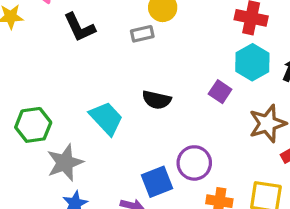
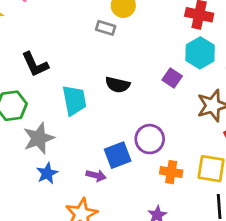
black L-shape: (79, 27) -> (35, 64), moved
gray rectangle: (142, 34) -> (106, 28), turned 30
cyan trapezoid: (106, 118) -> (74, 100), turned 32

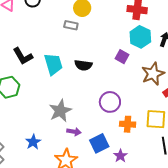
cyan trapezoid: (74, 100) -> (53, 64), moved
gray star: (39, 138) -> (60, 111), moved
blue square: (118, 155) -> (99, 143), moved
blue star: (47, 173) -> (33, 142), moved

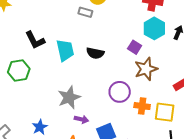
brown star: (153, 74) -> (146, 69), moved
orange cross: (128, 124) -> (142, 106), moved

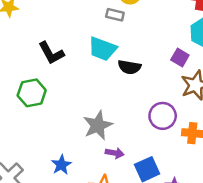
cyan trapezoid: (65, 50) -> (103, 49), moved, turned 125

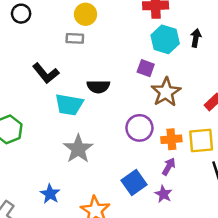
cyan trapezoid: (103, 49) -> (69, 105), moved
black L-shape: (51, 53) -> (46, 73), moved
purple arrow: (115, 153) -> (169, 167), moved, turned -60

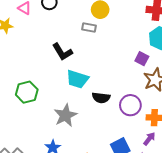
black semicircle: (98, 87) -> (101, 98), moved
gray star: (78, 149) -> (65, 115), moved

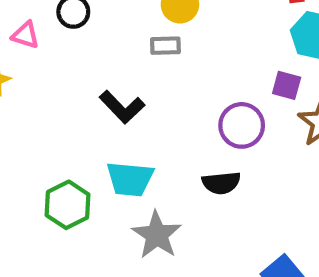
cyan trapezoid: (77, 79) -> (130, 179), moved
purple circle: (130, 105) -> (242, 125), moved

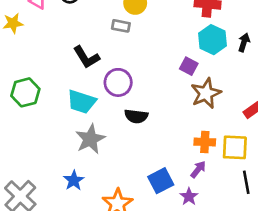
purple circle: (242, 125) -> (118, 82), moved
green hexagon: (67, 205) -> (25, 92), moved

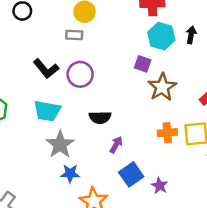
purple circle: (118, 82) -> (80, 74), moved
purple arrow: (198, 169) -> (116, 145), moved
blue star: (74, 180) -> (70, 174), moved, turned -30

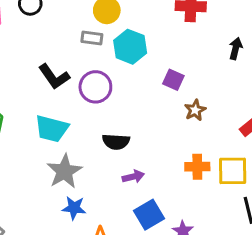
cyan hexagon: (161, 36) -> (130, 47), moved
brown star: (162, 87) -> (195, 110), size x0.6
purple arrow: (116, 145) -> (133, 177), turned 42

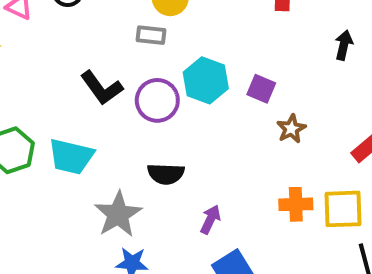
cyan hexagon: (130, 47) -> (206, 80), moved
cyan trapezoid: (52, 129) -> (71, 156), moved
black semicircle: (116, 142) -> (166, 174), moved
purple arrow: (133, 177) -> (210, 219), turned -50

